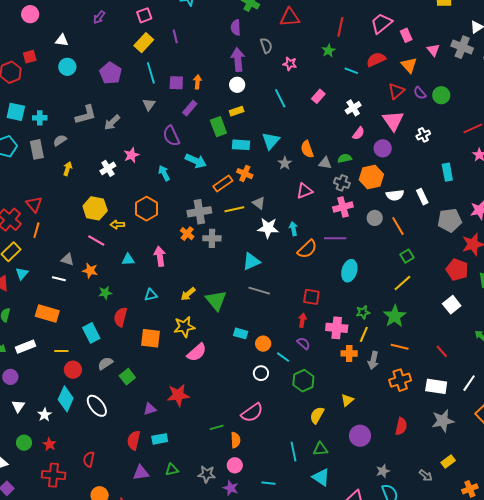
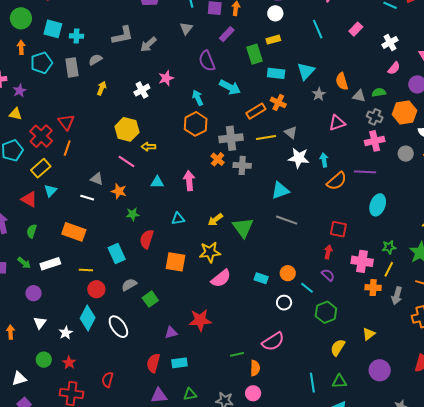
orange hexagon: (147, 209) -> (196, 124), moved
cyan rectangle: (241, 333) -> (261, 278), moved

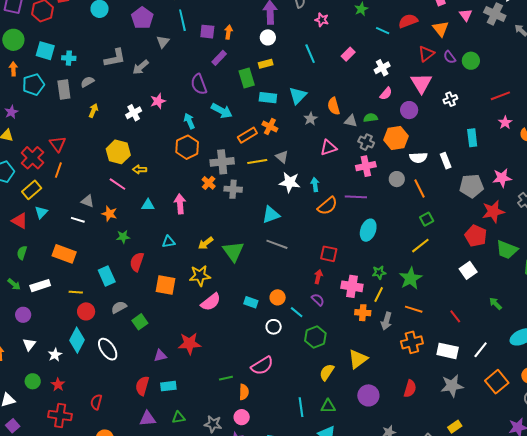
gray triangle: (186, 28) -> (163, 42), moved
yellow triangle: (369, 334) -> (358, 359), size x1.5

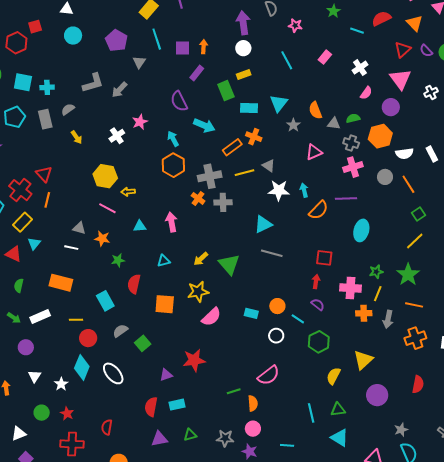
yellow arrow: (93, 111) -> (77, 137), turned 128

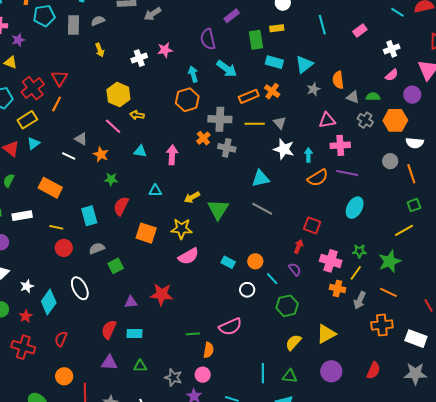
pink cross: (353, 167) -> (340, 145), moved
cyan diamond: (82, 367) -> (49, 302), moved

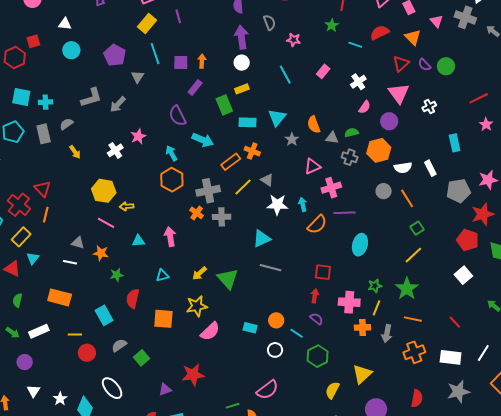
yellow line: (255, 124) -> (243, 187), turned -30

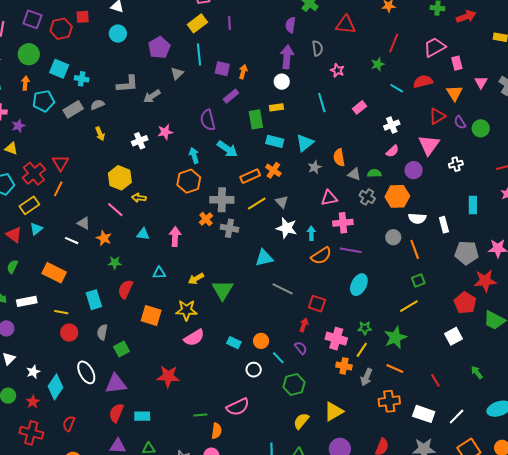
gray rectangle: (44, 134) -> (73, 109), turned 60
gray line: (271, 268) -> (283, 289), moved
gray semicircle: (119, 345) -> (102, 332), turned -56
purple triangle: (165, 389) -> (116, 384), moved, size x1.6

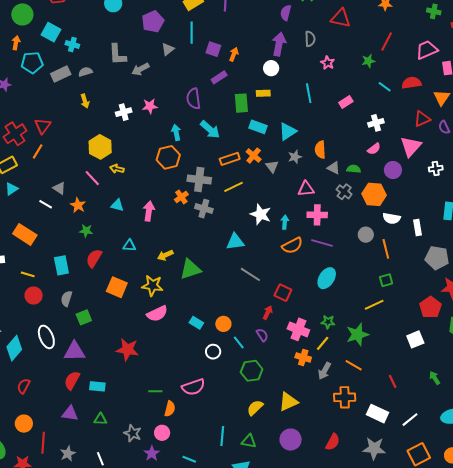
gray L-shape: (127, 84) -> (117, 54), turned 85
gray triangle: (282, 202) -> (272, 166), moved
green triangle: (222, 290) -> (190, 269), turned 35

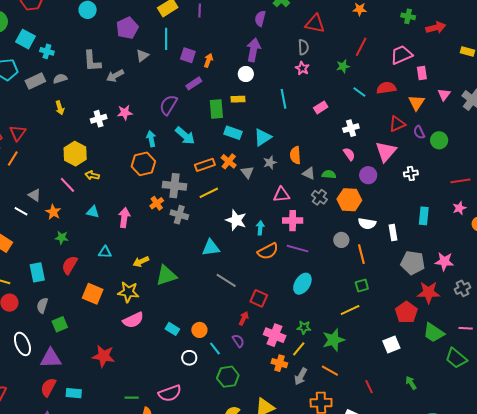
gray semicircle: (310, 39) -> (303, 47), moved
purple semicircle: (194, 99) -> (168, 105), turned 40
pink semicircle: (374, 149) -> (349, 154), turned -88

